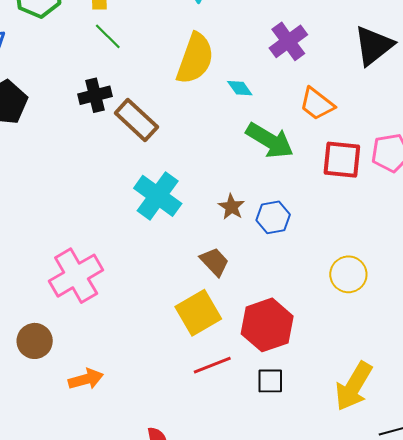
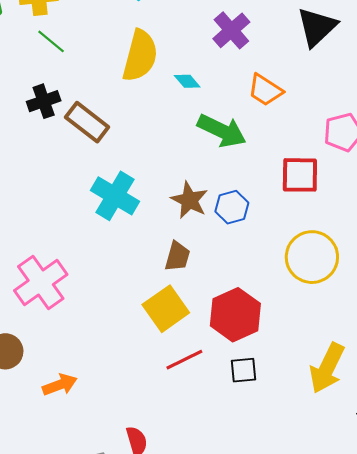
red square: (342, 160) -> (300, 175), moved
brown star: (231, 207) -> (189, 200), size x1.4
brown trapezoid: (214, 262) -> (177, 256), turned 64
yellow circle: (348, 274) -> (312, 257), size x1.4

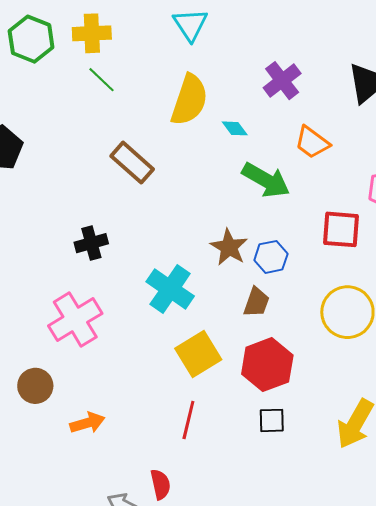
black cross: (44, 101) -> (91, 243), moved
cyan cross: (115, 196) -> (170, 289), moved
brown trapezoid: (177, 256) -> (256, 302), moved
red line: (184, 360) -> (188, 420), moved, turned -54

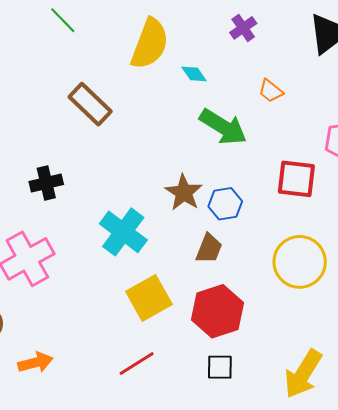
purple cross: (282, 81) -> (243, 28), size x0.7
orange trapezoid: (312, 142) -> (271, 91), size x0.7
red line: (188, 420) -> (137, 364), turned 42

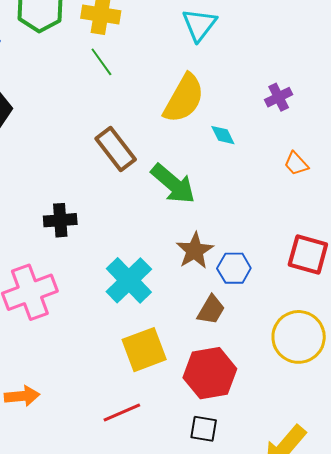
green arrow: (223, 127) -> (173, 184), moved

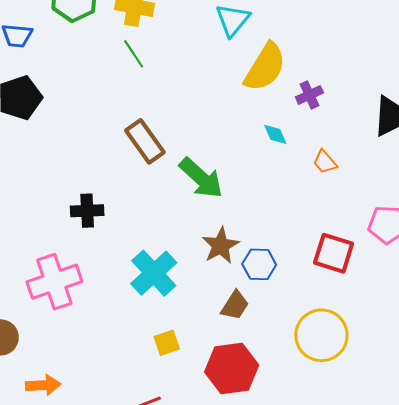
yellow semicircle: (184, 98) -> (265, 67), moved
cyan diamond: (223, 135) -> (275, 134), moved
yellow square: (144, 350) -> (167, 343), size x0.6

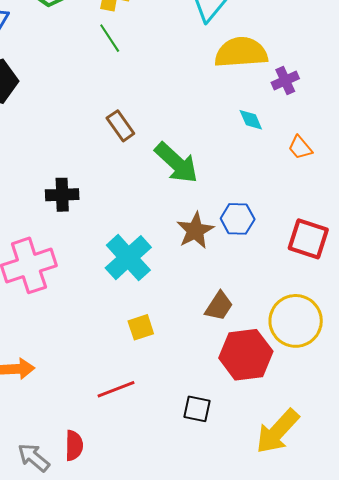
yellow semicircle: (265, 67) -> (241, 52), turned -126
brown rectangle: (145, 141) -> (120, 126), size x0.7
blue hexagon: (259, 264) -> (238, 219), moved
brown trapezoid: (235, 305) -> (219, 306), moved
red hexagon: (232, 369) -> (246, 355), moved

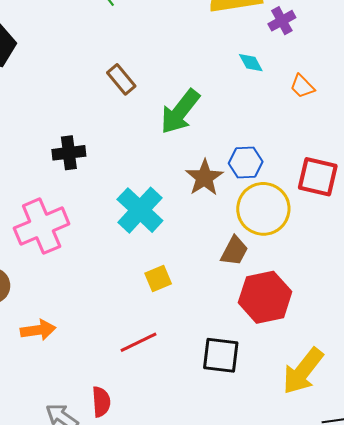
green arrow: (176, 163) -> (180, 112), turned 90
yellow circle: (296, 321) -> (263, 209), moved
black square: (197, 409) -> (221, 355), size x1.4

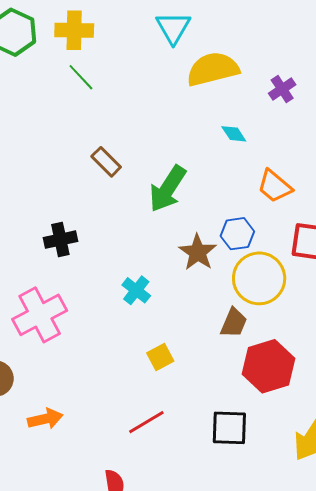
purple cross: (282, 21) -> (282, 89), moved
orange trapezoid: (302, 86) -> (275, 186), moved, size x1.4
cyan cross: (140, 210) -> (136, 290), size x0.6

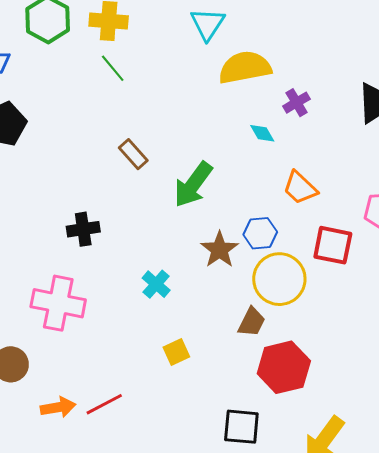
purple cross: (282, 89) -> (296, 103), moved
pink cross: (40, 315) -> (58, 303), turned 36
red line: (146, 422) -> (104, 404), moved

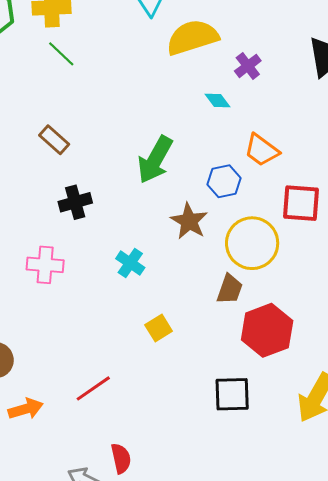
brown rectangle: (133, 154) -> (54, 140), moved
black cross: (83, 229) -> (75, 202), moved
blue hexagon: (260, 233) -> (224, 181), moved
pink cross: (58, 303) -> (45, 265), moved, size x0.7
orange arrow: (58, 407) -> (26, 409), moved

